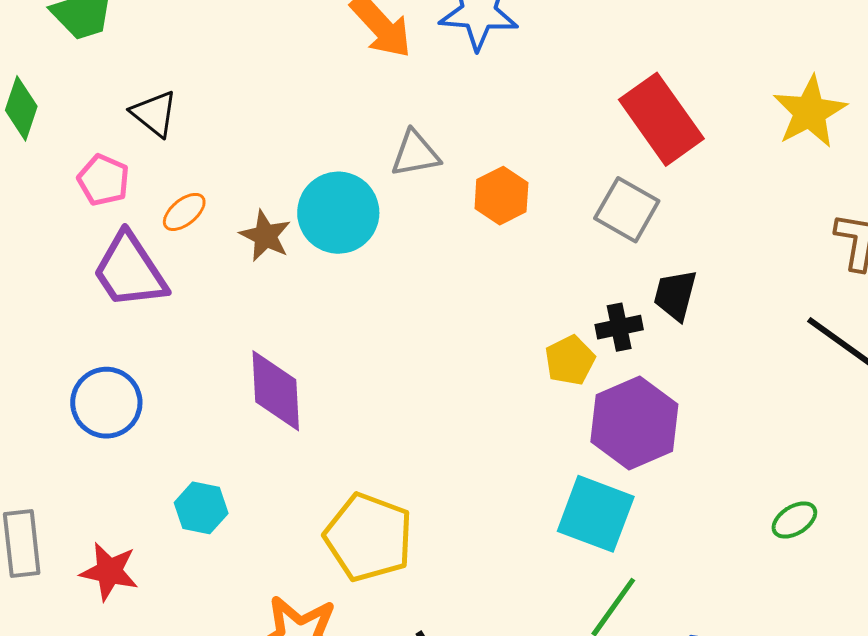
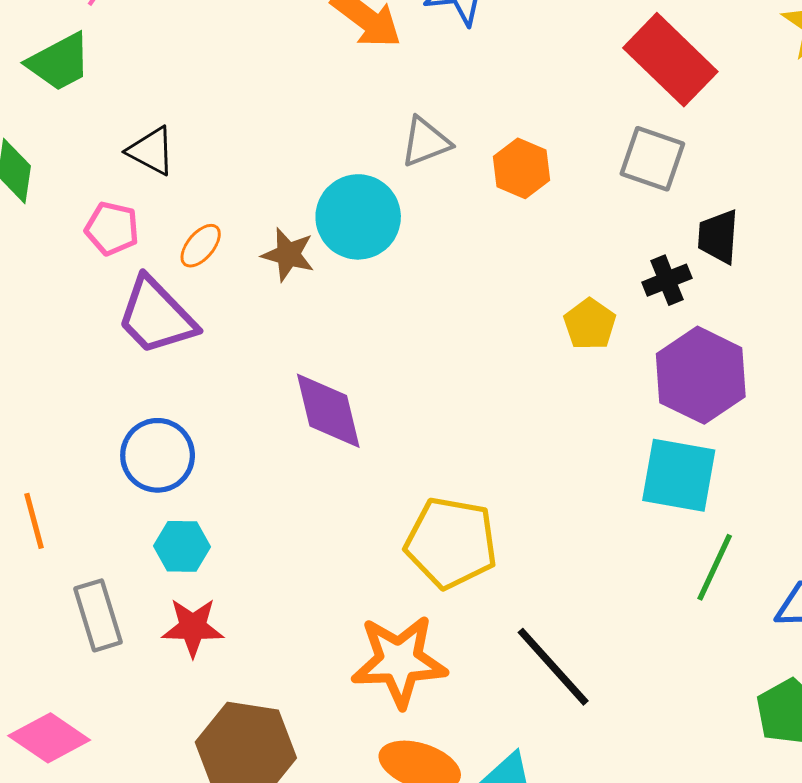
yellow pentagon: (570, 360) -> (590, 324), moved
cyan hexagon: (201, 508) -> (182, 546), moved

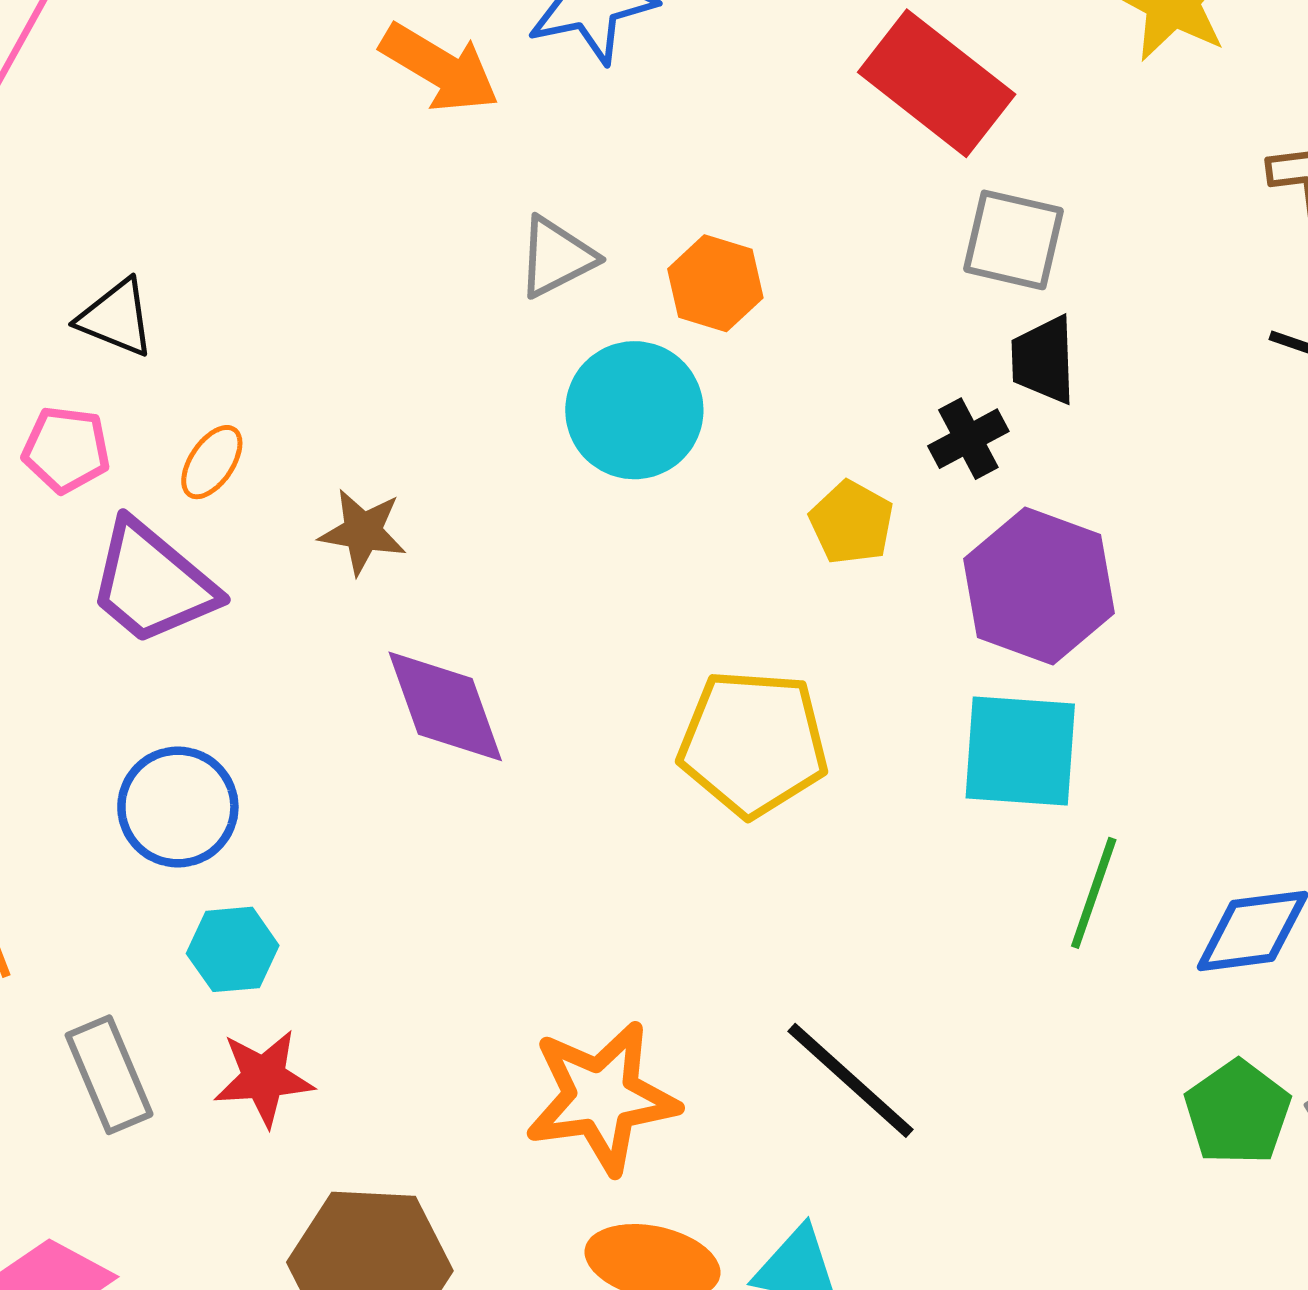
gray square: (652, 159) -> (1013, 240), moved
cyan circle: (358, 217) -> (634, 410), moved
brown star: (288, 255) -> (363, 532), moved
yellow pentagon: (451, 543) -> (753, 743), moved

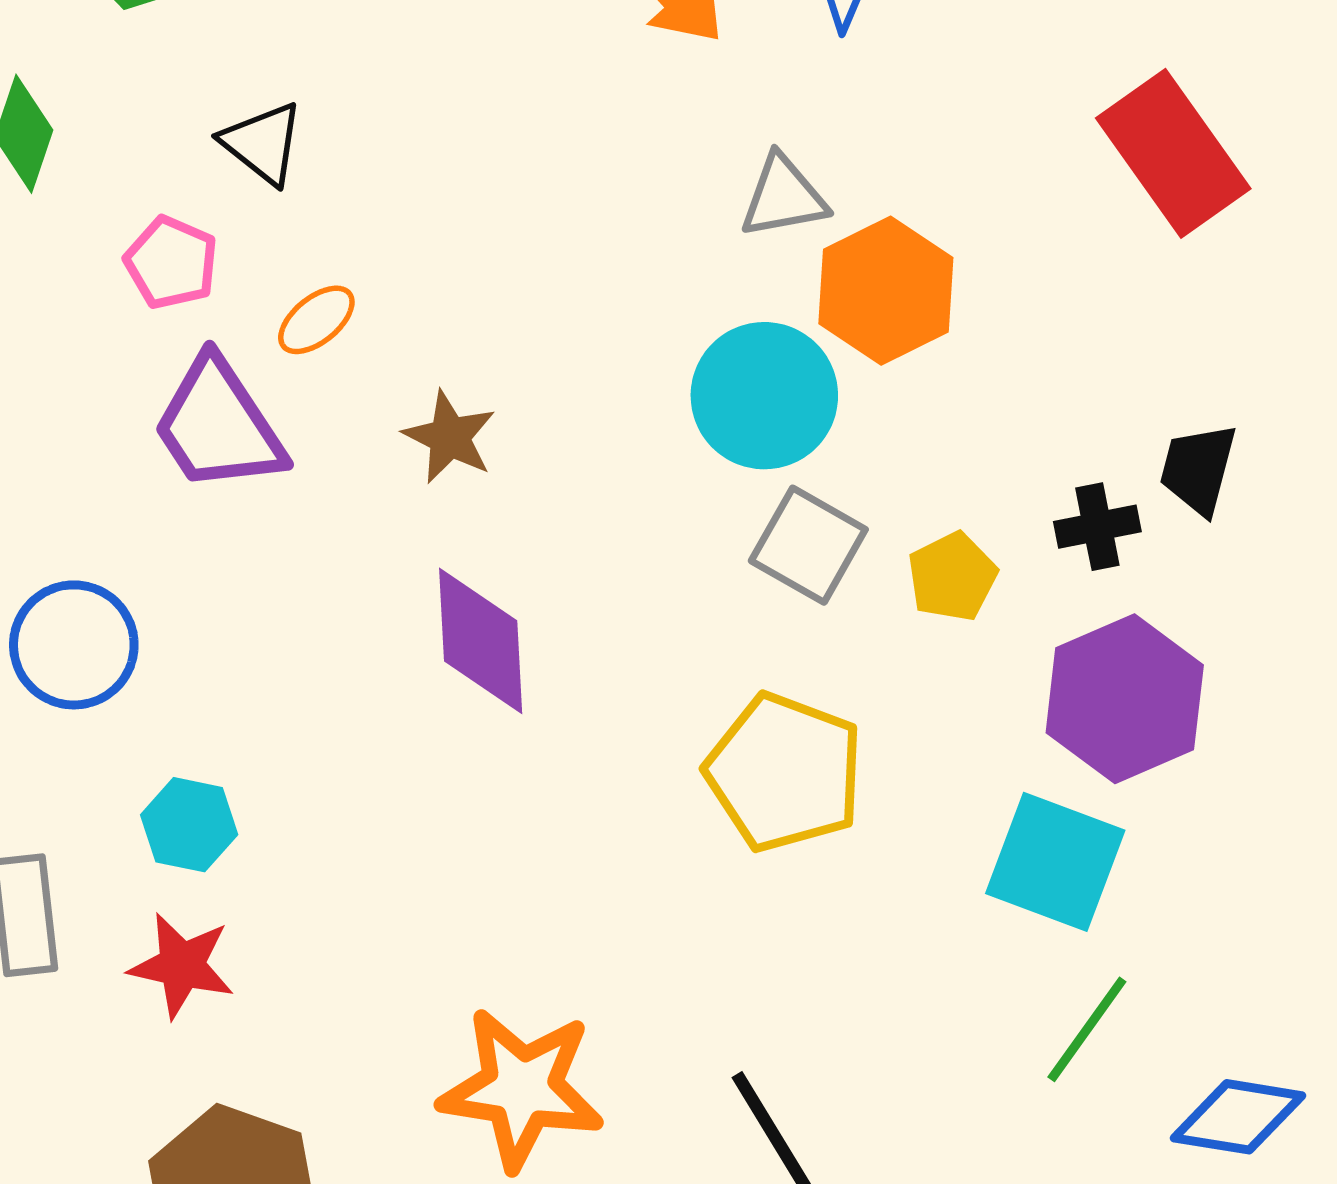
gray square: (1013, 240) -> (808, 545), moved
gray triangle: (556, 257) -> (783, 197), moved
orange hexagon: (715, 283) -> (886, 291), size x1.4
blue circle: (178, 807) -> (74, 645), moved

